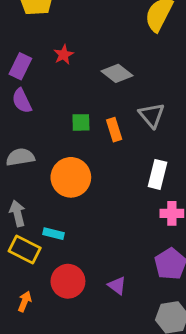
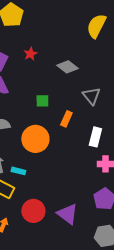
orange rectangle: (114, 130) -> (66, 119), moved, turned 42
cyan rectangle: (54, 234) -> (18, 171), moved
purple triangle: (117, 286) -> (67, 214), size x1.6

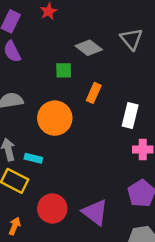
gray diamond: (67, 67) -> (89, 48), moved
gray triangle: (91, 96) -> (131, 39), moved

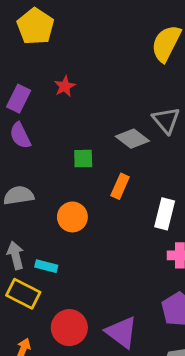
gray diamond: (89, 48) -> (132, 139), moved
orange circle: (55, 118) -> (72, 217), size x0.7

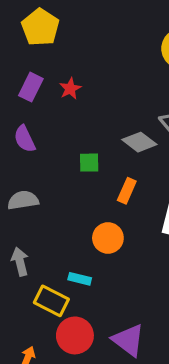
purple rectangle: (19, 99) -> (31, 87), moved
orange circle: (72, 217) -> (108, 238), moved
cyan rectangle: (46, 266) -> (80, 279), moved
yellow rectangle: (23, 294) -> (51, 301), moved

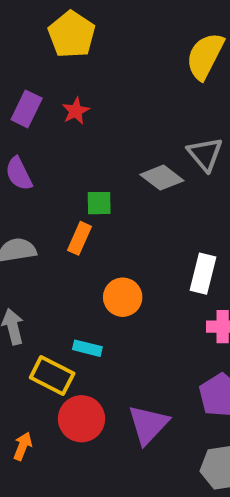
yellow pentagon: (40, 27) -> (72, 34), moved
orange rectangle: (127, 191) -> (80, 238), moved
purple triangle: (128, 340) -> (148, 425), turned 36

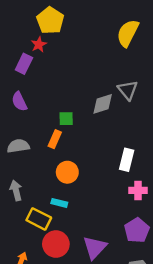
red star: (76, 111) -> (39, 44), moved
gray diamond: (162, 178) -> (103, 104), turned -55
orange circle: (123, 297) -> (67, 172), moved

